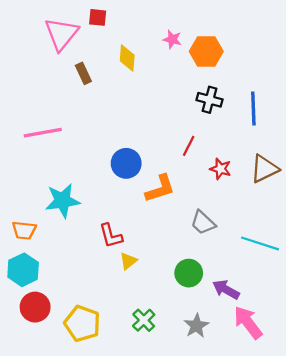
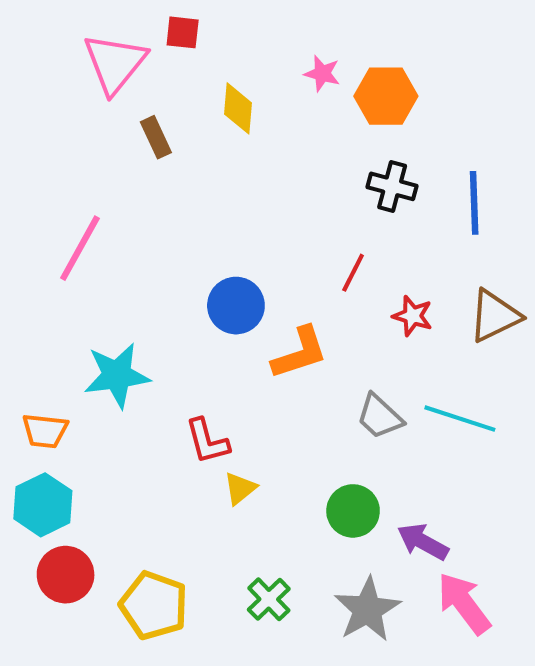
pink line: (43, 133) -> (80, 248), turned -51
cyan line: (260, 243) -> (460, 419), moved
gray star: (196, 326) -> (367, 610), size x1.4

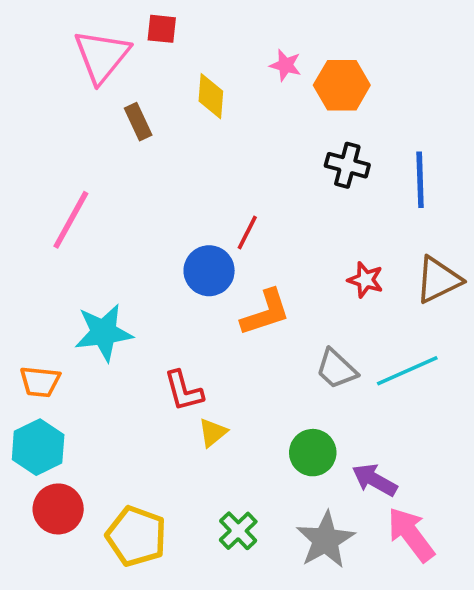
red line: (353, 273) -> (247, 233), moved
cyan line: (460, 419) -> (407, 371), turned -42

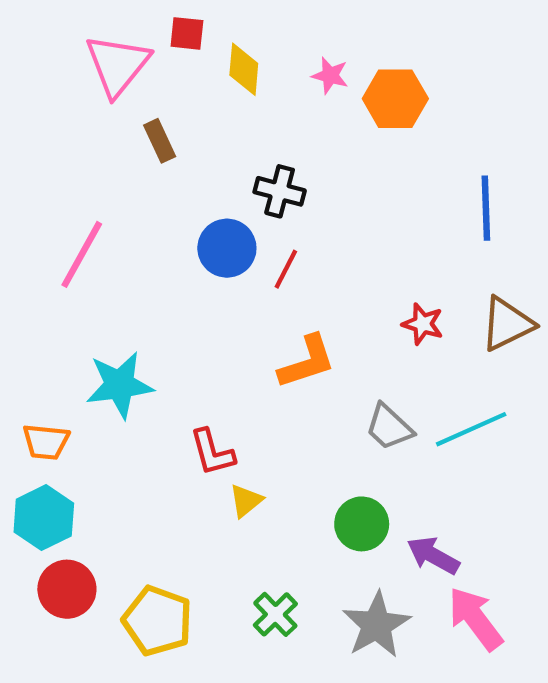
yellow diamond: (211, 96) -> (244, 69), moved
black cross: (347, 165) -> (280, 191), moved
blue circle: (209, 271) -> (227, 248), moved

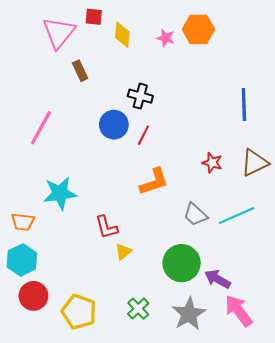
orange hexagon: (395, 99) -> (198, 29), moved
green circle: (362, 524) -> (182, 263), size x1.4

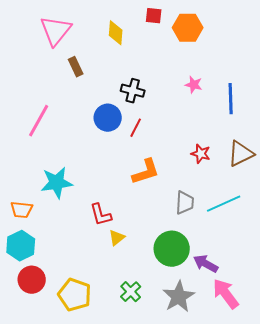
red square: (94, 17) -> (154, 16), moved
pink star: (166, 38) -> (194, 85), moved
gray trapezoid: (195, 214) -> (185, 203), turned -130

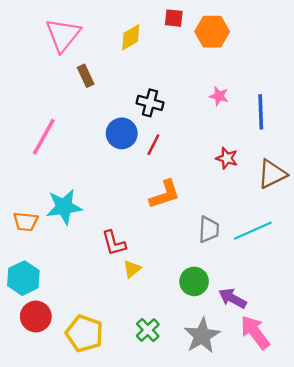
yellow diamond: (116, 33) -> (131, 37), turned 55
red star: (201, 154) -> (227, 158), moved
orange trapezoid: (22, 210) -> (26, 222), moved
green circle: (172, 249) -> (194, 281), size x0.7

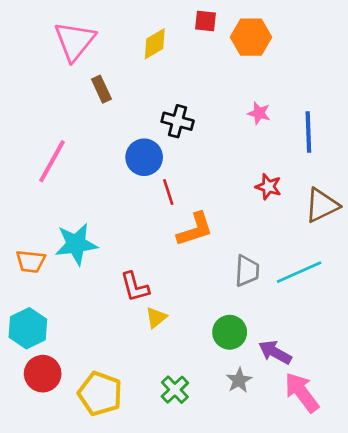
red line: (153, 145) -> (168, 192), moved, turned -45
gray star: (202, 336) -> (239, 380), moved, size x0.6

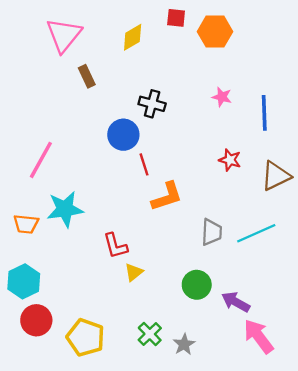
pink line: (52, 161) -> (41, 160), moved
gray star: (239, 380) -> (184, 344), moved

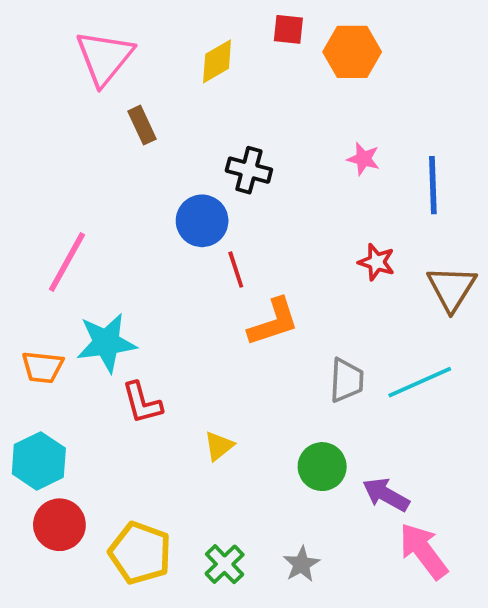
brown triangle: (276, 176) -> (452, 288), turned -32
red L-shape: (115, 246) -> (142, 403), moved
green cross: (150, 334) -> (225, 564), moved

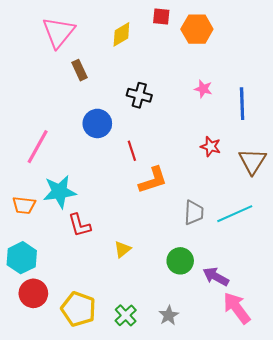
blue circle: (202, 221) -> (97, 123), moved

